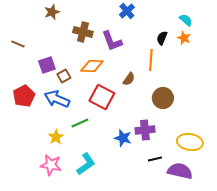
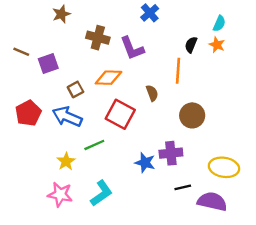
cyan semicircle: (186, 20) -> (219, 23), turned 72
purple square: (47, 65) -> (48, 64), moved
brown semicircle: (129, 79) -> (152, 93), turned -56

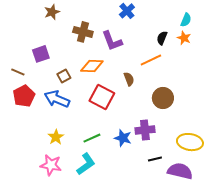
brown line: (21, 52) -> (18, 72), moved
orange line: (178, 71) -> (151, 60), turned 60
green line: (94, 145) -> (92, 138), moved

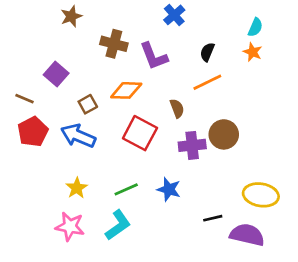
black semicircle: (162, 38) -> (207, 52), moved
purple square: (41, 54) -> (56, 74), turned -30
purple cross: (145, 130) -> (192, 145), moved

